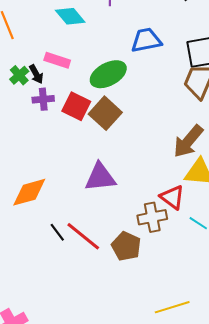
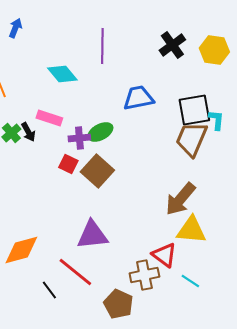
green ellipse: (108, 74) -> (100, 132), size x0.7
purple cross: (43, 99) -> (79, 138), moved
red square: (76, 106) -> (68, 164), size x0.7
red line: (83, 236) -> (75, 272), moved

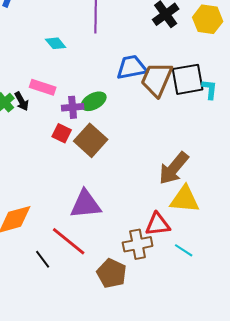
cyan diamond: (62, 74) -> (56, 43), size x0.7
brown trapezoid: (191, 139) -> (157, 79), moved
red triangle: (164, 255) -> (158, 224), turned -44

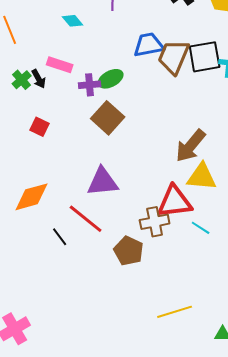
red square: (62, 133) -> (40, 127), moved
red triangle: (158, 224) -> (175, 202), size x1.4

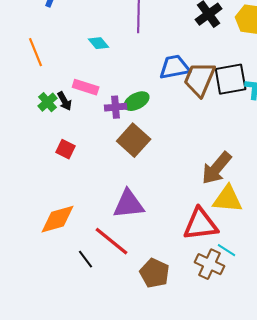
brown cross: (155, 222) -> (210, 264), moved, turned 36

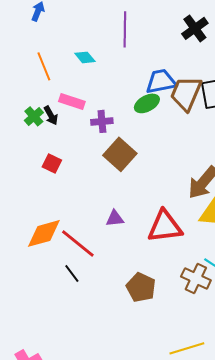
orange line: (36, 52) -> (44, 66), moved
green ellipse: (137, 101) -> (147, 103), moved
purple triangle: (129, 204) -> (115, 218), size x0.6
red triangle: (201, 224) -> (165, 226), moved
red line: (112, 241) -> (78, 243), moved

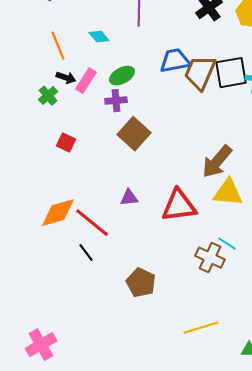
pink rectangle: (72, 101) -> (86, 81), turned -75
green ellipse: (147, 103) -> (122, 76), moved
black arrow: (51, 115) -> (66, 78), moved, turned -42
brown pentagon: (141, 287) -> (141, 283), moved

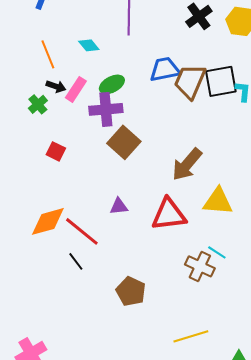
purple cross: (116, 101) -> (106, 109), size x1.5
brown arrow: (217, 162) -> (187, 164), moved

